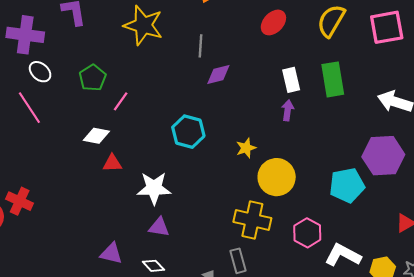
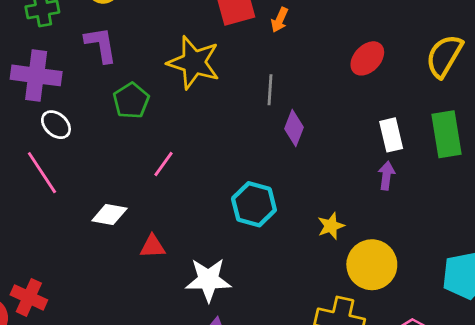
purple diamond: (218, 75) -> (294, 128), turned -55
green pentagon: (93, 78) -> (131, 101), moved
white diamond: (96, 136) -> (109, 215), moved

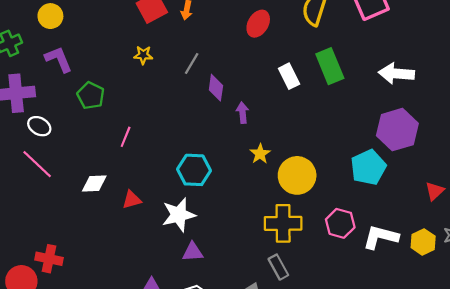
yellow star: (194, 62) -> (143, 55), moved, size x0.5
gray line: (270, 90) -> (192, 64), turned 40
purple arrow: (386, 176) -> (242, 113), moved
cyan hexagon: (254, 204) -> (194, 170), moved

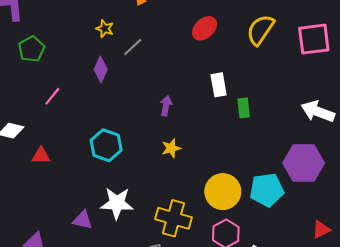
yellow star: (143, 55) -> (105, 29), moved
green rectangle: (330, 66) -> (244, 108), moved, size x0.6
purple diamond: (216, 88) -> (101, 69), moved
yellow circle: (297, 175) -> (223, 192), moved
white star: (179, 215) -> (117, 203), moved

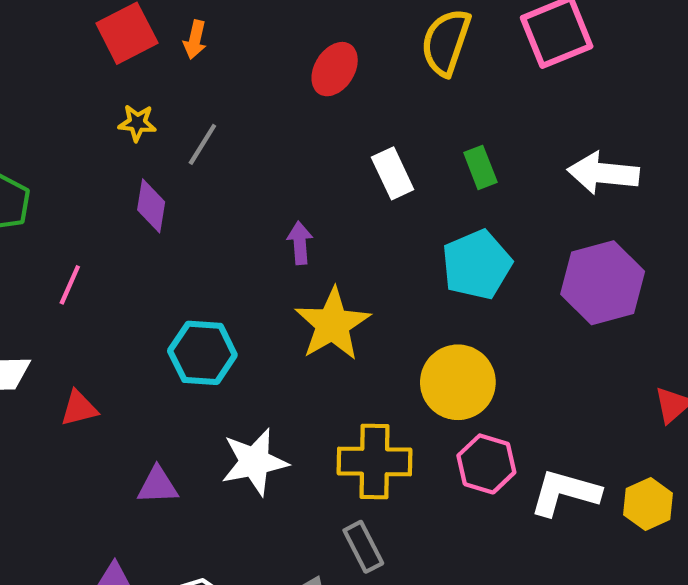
green rectangle: (244, 108) -> (480, 167), moved
yellow star: (171, 148) -> (333, 324), size x1.8
cyan pentagon: (267, 190) -> (477, 265), moved
purple triangle: (83, 220) -> (158, 485), moved

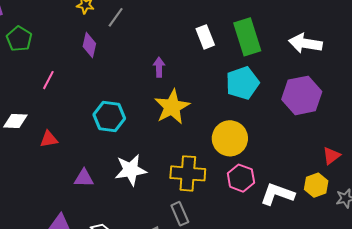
green rectangle: (480, 167) -> (247, 37), size x1.8
yellow hexagon: (648, 504) -> (316, 185), moved

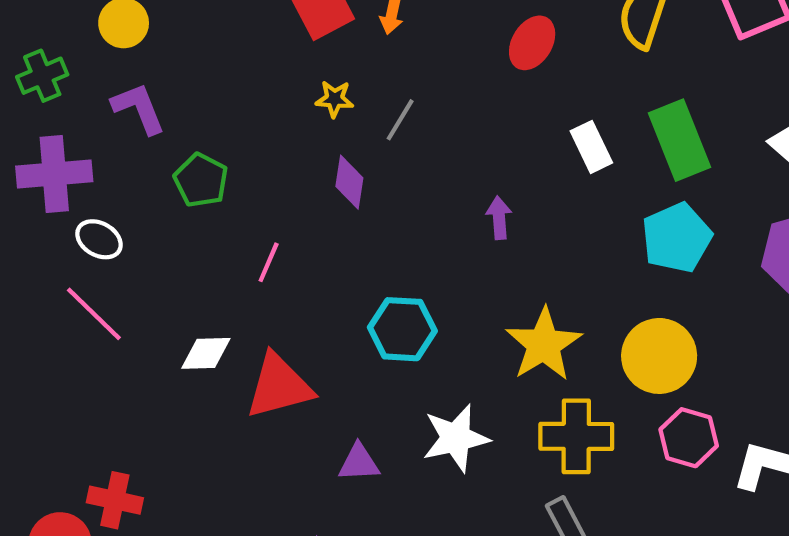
yellow star: (172, 107) -> (544, 344), moved
red triangle: (49, 139) -> (279, 386), size x1.8

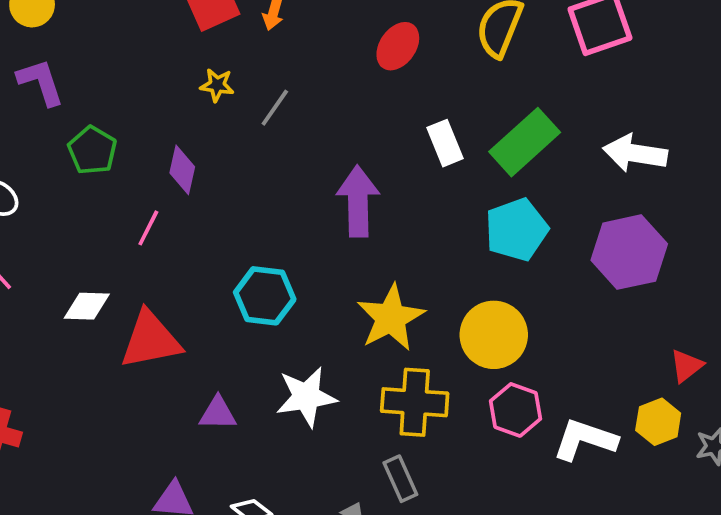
green rectangle: (680, 140) -> (525, 142), turned 66
purple diamond: (349, 182) -> (182, 170), moved
purple arrow: (499, 218) -> (358, 201), size x1.8

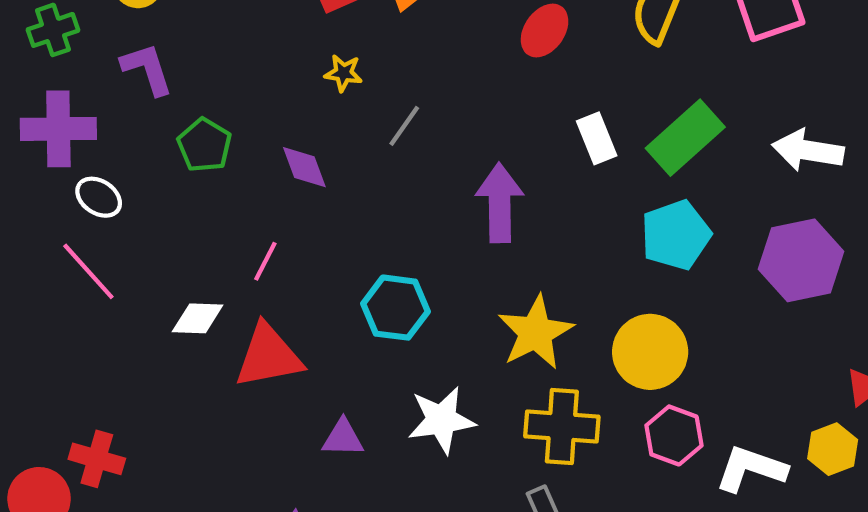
gray line: (275, 108) -> (404, 126), moved
purple diamond: (182, 170) -> (304, 167), turned -33
pink line: (148, 228) -> (265, 261), moved

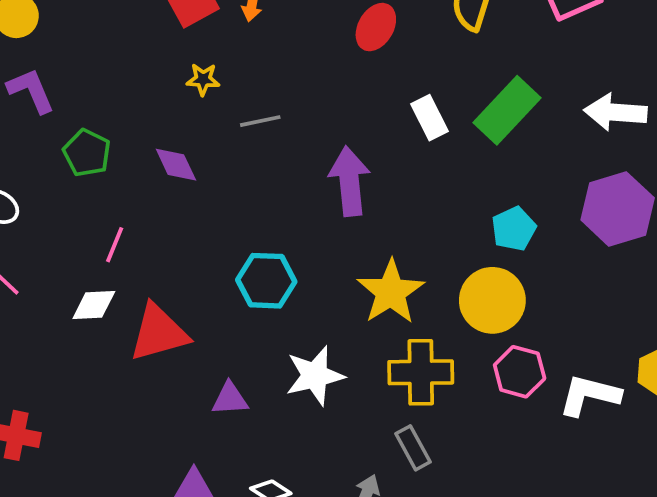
gray line: (404, 126) -> (260, 121), turned 48
cyan pentagon: (676, 235) -> (514, 229), moved, size x0.7
pink line: (265, 261) -> (115, 245), moved

